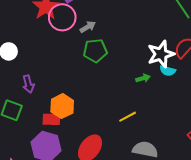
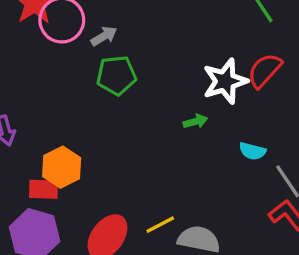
cyan semicircle: (168, 71) -> (252, 151), moved
yellow line: (128, 117) -> (160, 225), moved

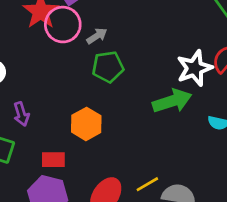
green arrow: (195, 121) -> (172, 101), size x2.0
orange hexagon: (62, 167) -> (86, 124), moved

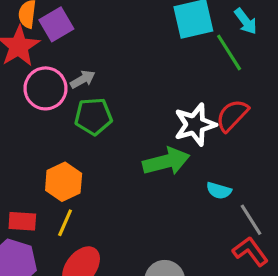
pink circle: (63, 25) -> (45, 88), moved
yellow line: (147, 184) -> (65, 223), moved, turned -40

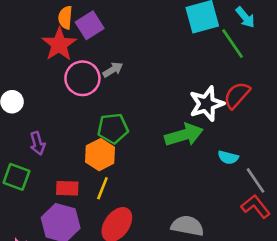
green pentagon: (93, 116) -> (113, 128), moved

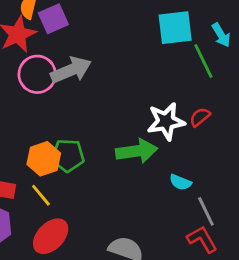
gray arrow: (113, 70) -> (71, 70), size x1.8
red semicircle: (237, 95) -> (200, 117), size x0.7
green pentagon: (113, 128) -> (68, 155), moved
yellow line: (102, 188) -> (41, 195), turned -70

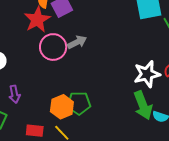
gray arrow: (71, 70) -> (77, 42), size x0.7
green arrow: (137, 151) -> (143, 105), moved, turned 80

